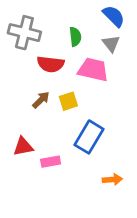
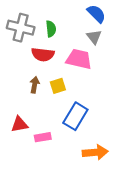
green semicircle: (75, 37) -> (51, 29), moved
brown arrow: (41, 100) -> (35, 85), turned -35
orange arrow: (112, 180) -> (95, 152), size x1.5

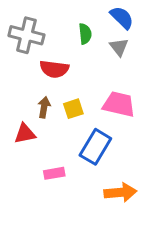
green semicircle: (51, 29) -> (85, 34), moved
pink trapezoid: (79, 59) -> (119, 104), moved
red triangle: (19, 124) -> (25, 134), moved

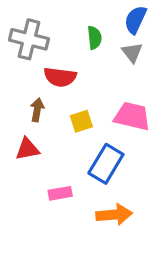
blue semicircle: (122, 18) -> (135, 20), turned -110
brown arrow: (44, 107) -> (37, 110), moved
orange arrow: (120, 192) -> (114, 215), moved

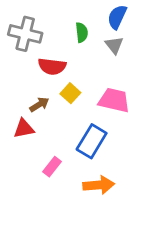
brown arrow: (37, 110) -> (39, 105), moved, turned 48
yellow square: (81, 121) -> (70, 93), moved, turned -30
pink rectangle: (60, 193) -> (52, 167), turned -42

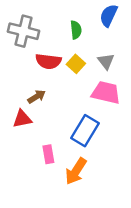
gray triangle: (114, 45) -> (106, 61), moved
yellow square: (70, 93) -> (76, 64), moved
pink rectangle: (52, 167) -> (48, 154), turned -48
orange arrow: (99, 185) -> (76, 171), moved, turned 128

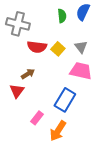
green semicircle: (76, 30) -> (62, 16), moved
red triangle: (22, 119) -> (17, 91), turned -42
pink rectangle: (48, 154) -> (37, 118), turned 48

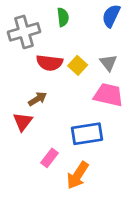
green semicircle: (62, 16) -> (63, 17), moved
gray cross: (18, 24) -> (24, 32), turned -30
blue rectangle: (65, 100) -> (87, 134), turned 50

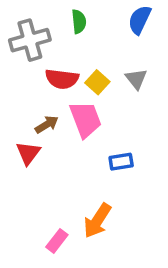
pink trapezoid: (108, 95) -> (86, 119), moved, turned 56
blue rectangle: (87, 134) -> (121, 162), moved, size x0.6
pink rectangle: (49, 158) -> (57, 241), moved

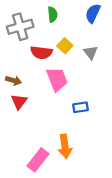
yellow square: (97, 82) -> (65, 46), moved
brown arrow: (47, 124) -> (13, 80), moved, turned 48
orange arrow: (97, 221) -> (65, 146), turned -40
pink rectangle: (57, 241) -> (38, 160), size x1.5

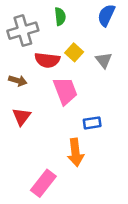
brown arrow: (13, 80) -> (18, 81), moved
orange arrow: (65, 146) -> (75, 152), moved

